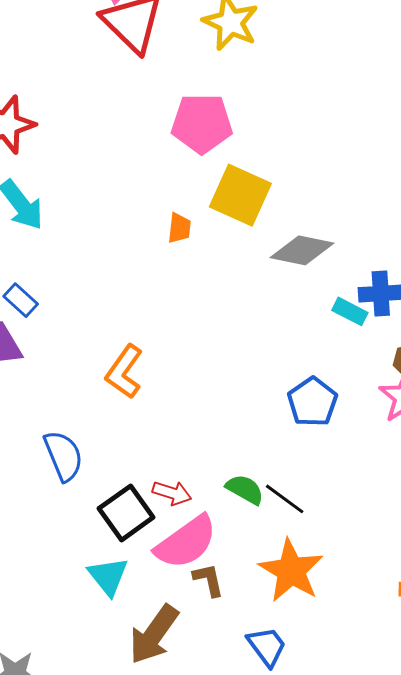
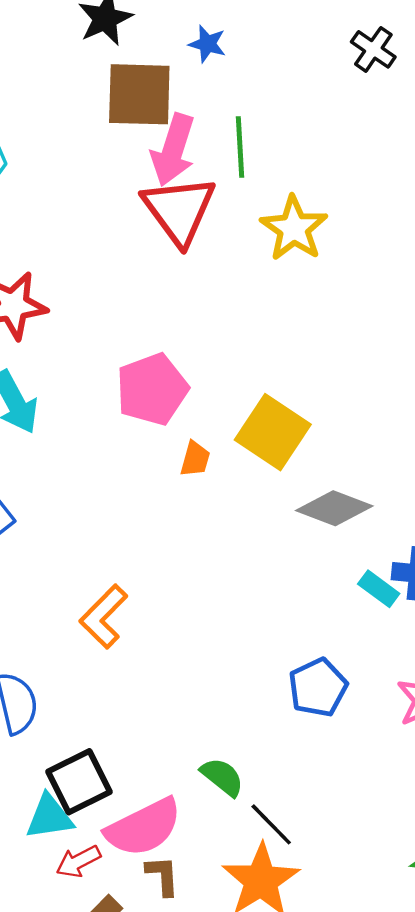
pink pentagon: (202, 123) -> (152, 389), moved, turned -30
red arrow: (172, 493) -> (78, 861), moved, turned 126
black line: (285, 499) -> (271, 824), moved
cyan triangle: (108, 576) -> (49, 817), moved, turned 51

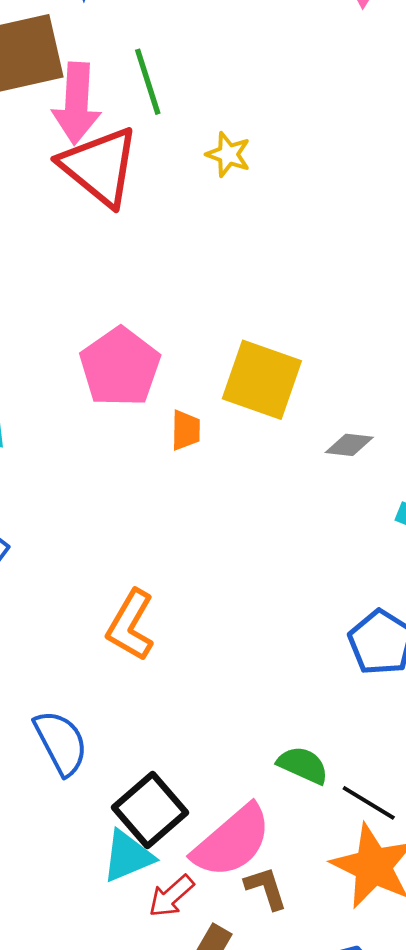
yellow star: (294, 228) -> (228, 154), size x0.6
gray diamond: (334, 508) -> (349, 445), size x0.6

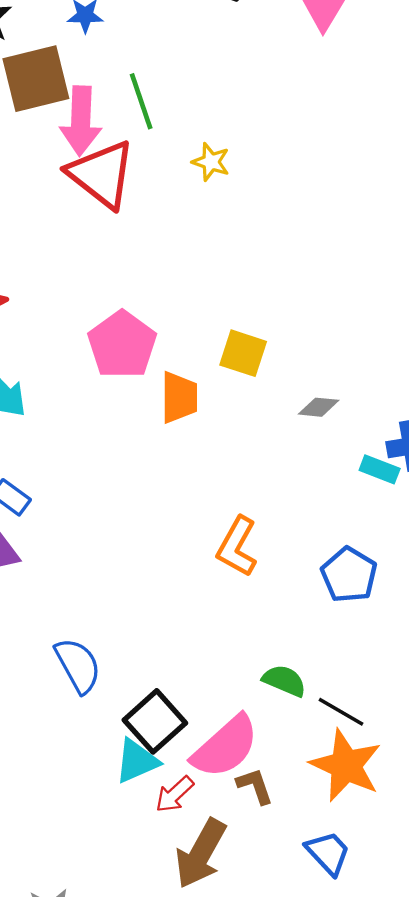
yellow square: (262, 380) -> (243, 353), size x0.7
orange trapezoid: (186, 430) -> (179, 397), size x1.5
orange L-shape: (131, 625) -> (237, 547), moved

